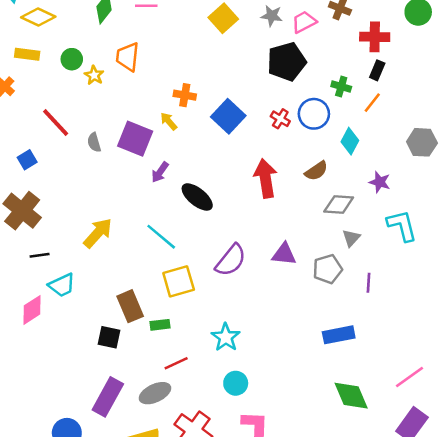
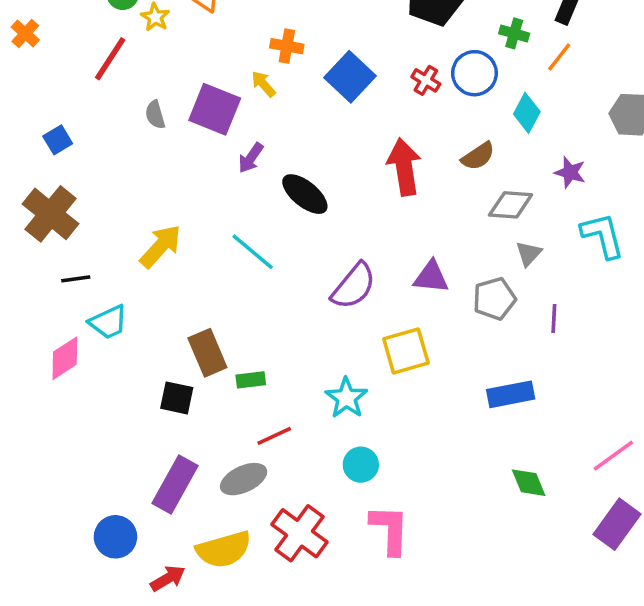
red line: (56, 122) -> (110, 59), moved, turned 76
yellow square: (179, 281) -> (406, 351), moved
green diamond: (351, 396) -> (529, 483), size x0.7

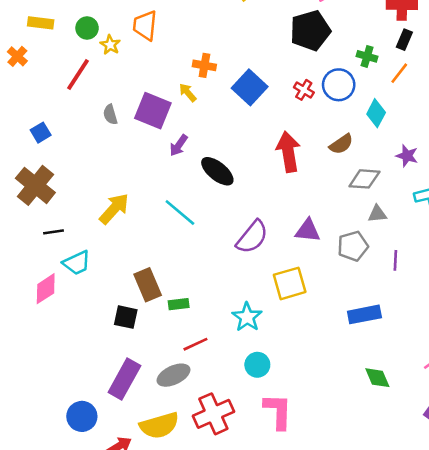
gray triangle: (529, 254) -> (377, 214), turned 42
red cross: (299, 533) -> (213, 414), turned 30

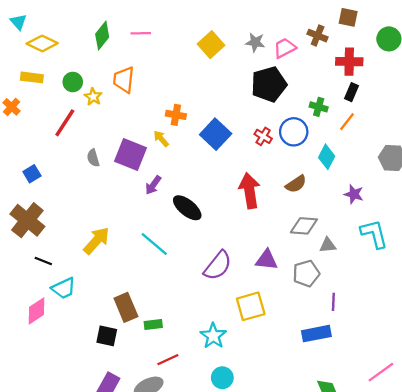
gray diamond: (364, 179) -> (304, 226), moved
black line: (53, 232) -> (43, 261), turned 30
purple line: (395, 260) -> (333, 302), moved

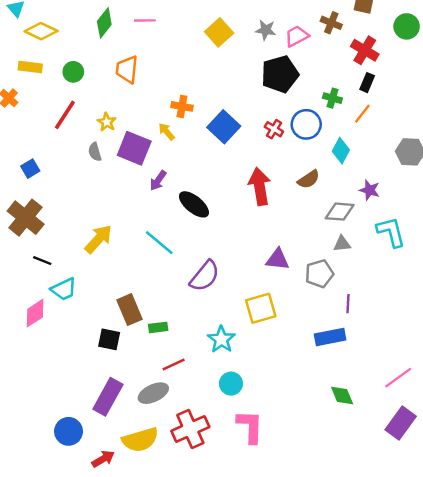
red cross: (349, 62) -> (365, 50), turned 30
yellow star: (93, 97) -> (107, 122), moved
gray diamond: (304, 226) -> (340, 212), moved
purple semicircle: (218, 266) -> (205, 276), moved

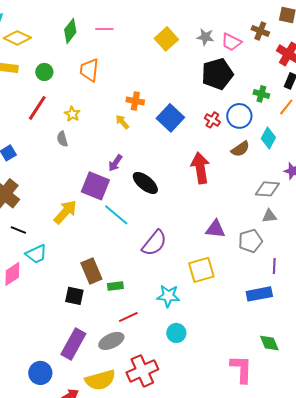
pink trapezoid: (297, 36) -> (231, 42), turned -125
purple square: (134, 148) -> (95, 186), moved
brown semicircle: (309, 179) -> (240, 149), moved
cyan star: (221, 339) -> (168, 296), turned -30
pink L-shape: (250, 427) -> (241, 369), moved

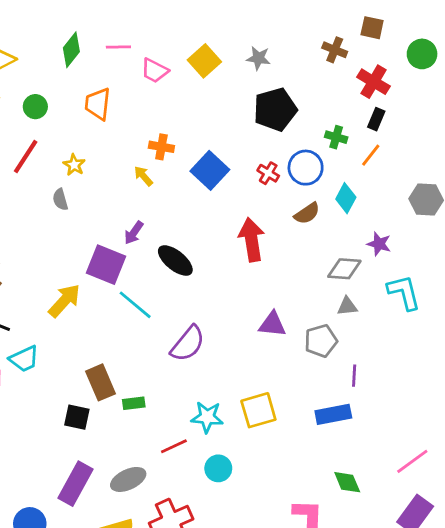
pink trapezoid: (231, 42) -> (155, 71), moved
yellow square: (201, 270) -> (258, 410), moved
red line: (128, 317) -> (174, 446), moved

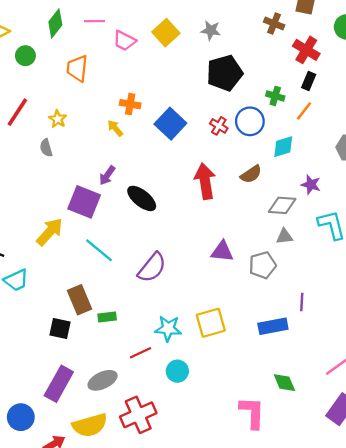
green circle: (35, 107) -> (25, 56), moved
cyan diamond: (346, 198) -> (283, 147), turned 45
brown semicircle: (307, 213) -> (251, 174), moved
cyan line: (135, 305) -> (99, 250), moved
purple line: (354, 376) -> (302, 302), moved

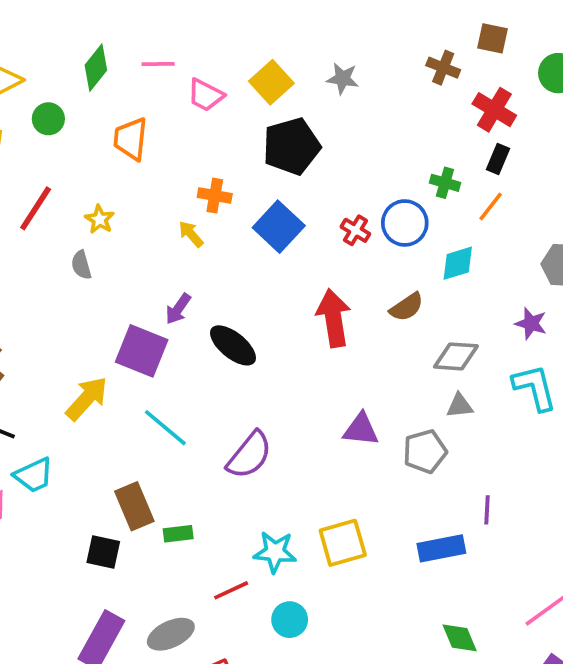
black pentagon: (225, 73) -> (291, 146), moved
purple star: (311, 185) -> (531, 324), moved

